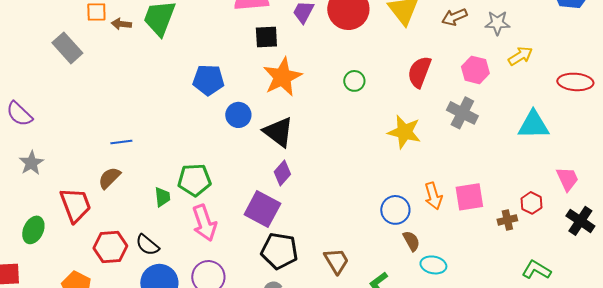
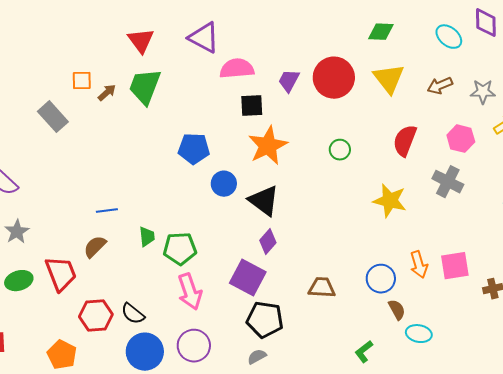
brown arrow: (121, 24) -> (107, 93), turned 132
green trapezoid: (162, 197) -> (147, 237), moved
green ellipse: (33, 230) -> (19, 281), moved, turned 48
brown trapezoid: (336, 261) -> (322, 288), moved, turned -56

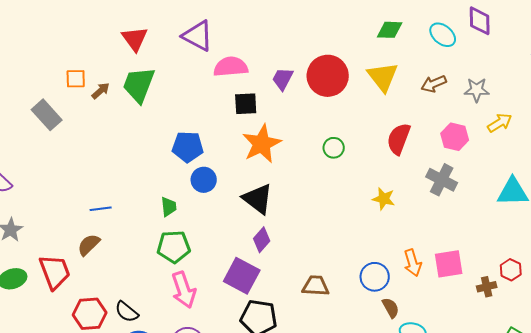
green diamond: (381, 32) -> (390, 30), moved
blue circle: (224, 184) -> (204, 180), moved
yellow star: (390, 201) -> (384, 199), size x0.7
green trapezoid: (147, 237) -> (169, 207), moved

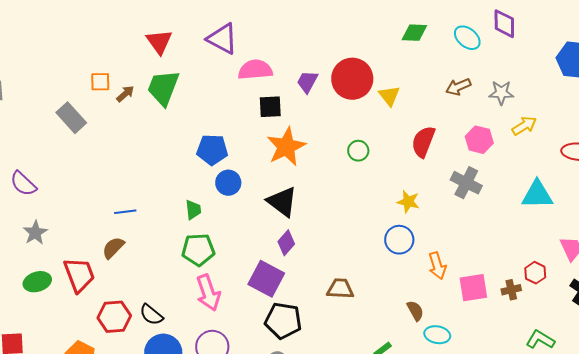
yellow triangle: (383, 77) -> (389, 96), moved, size x0.7
pink square: (449, 264) -> (473, 288), moved
blue circle: (375, 277) -> (399, 240), moved

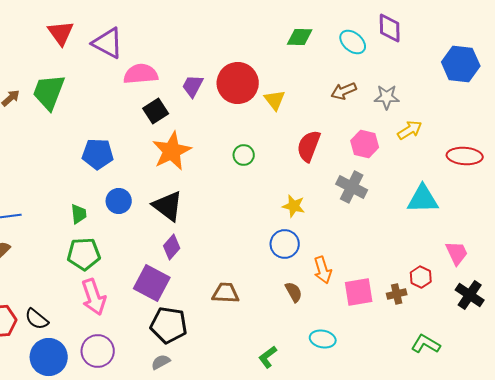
red triangle: (159, 42) -> (61, 33), moved
black square: (270, 107) -> (156, 111), turned -30
blue circle: (228, 183) -> (119, 201), moved
brown semicircle: (415, 311) -> (294, 292), moved

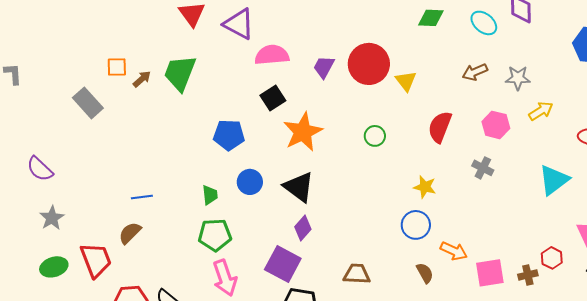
black square: (156, 111) -> (273, 98), moved
gray cross: (352, 187) -> (483, 168), size x0.7
cyan triangle: (423, 199) -> (554, 180), turned -36
orange arrow: (323, 270) -> (454, 251), turned -48

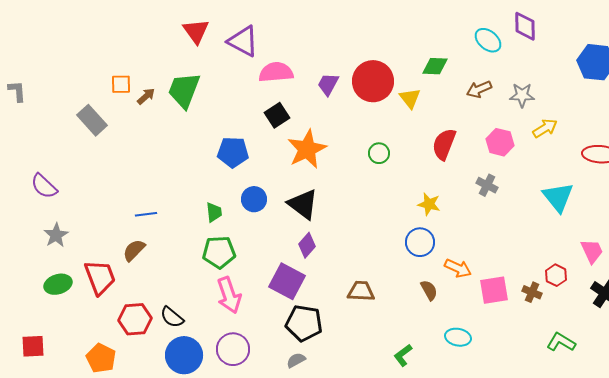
green diamond: (431, 18) -> (435, 66), moved
cyan triangle: (554, 180) -> (558, 197), turned -32
brown cross: (528, 275) -> (532, 292), turned 36

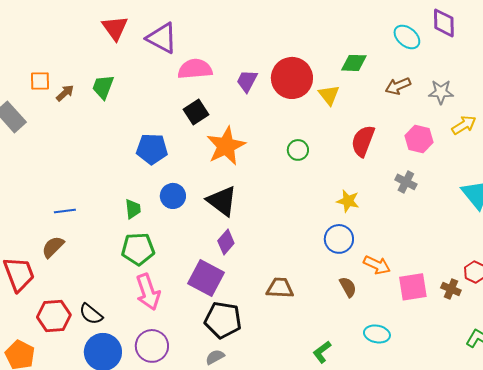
green trapezoid: (184, 90) -> (103, 87), size x0.7

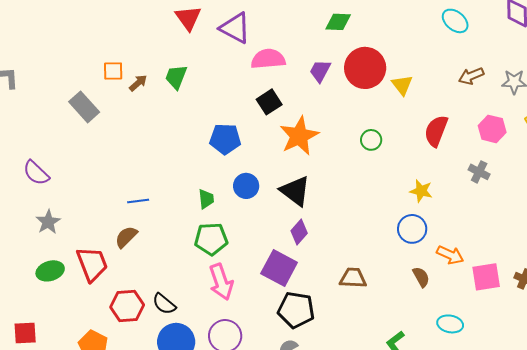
cyan ellipse: (407, 37) -> (455, 21), moved
green diamond: (354, 63) -> (338, 22), moved

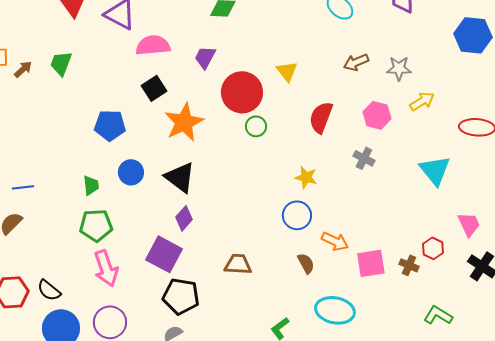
red circle: (365, 68) -> (242, 92), moved
cyan ellipse: (450, 324) -> (335, 310), size x1.5

